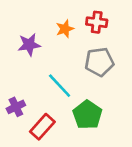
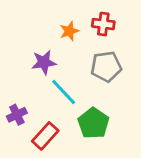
purple star: (29, 45) -> (44, 62), moved

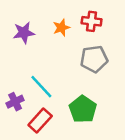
purple star: (44, 62) -> (24, 33), moved
cyan line: (64, 92) -> (41, 87), moved

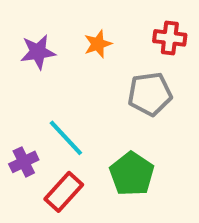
red cross: (92, 21) -> (170, 38), moved

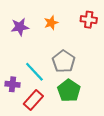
gray pentagon: (150, 94) -> (64, 61), moved, turned -30
purple cross: (24, 162) -> (12, 84), turned 32

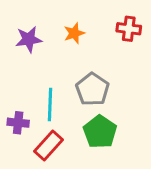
cyan line: (34, 72) -> (50, 105), turned 45

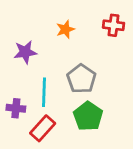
purple star: (29, 39) -> (25, 52), moved

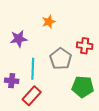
red cross: (114, 25) -> (85, 46), moved
green pentagon: (88, 116) -> (83, 87), moved, turned -30

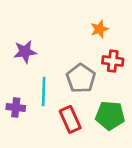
orange star: (49, 22) -> (99, 29), moved
red rectangle: (32, 96) -> (70, 119), moved, turned -66

